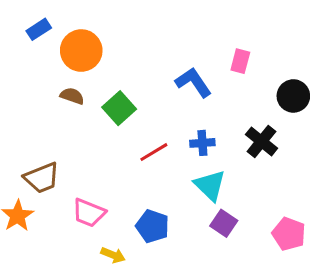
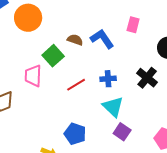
brown semicircle: (72, 96) -> (75, 40), moved
pink trapezoid: (89, 213) -> (33, 76), moved, turned 70

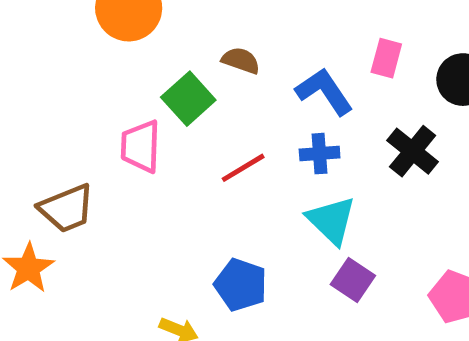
pink rectangle: (133, 25) -> (386, 58), moved
blue L-shape: (102, 39) -> (324, 91), moved

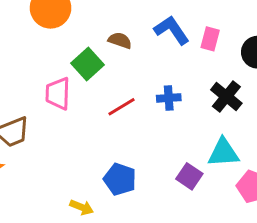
blue L-shape: (324, 91) -> (172, 30), moved
cyan triangle: (331, 220) -> (223, 153), moved, turned -48

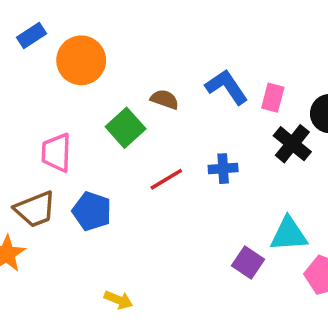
pink trapezoid: (58, 94) -> (56, 153), moved
black cross: (226, 96) -> (292, 144), moved
blue pentagon: (120, 179) -> (92, 211), moved

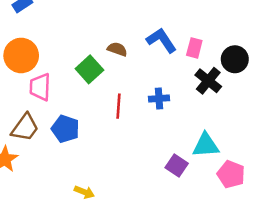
orange circle: (81, 60) -> (21, 55), moved
red line: (166, 179) -> (118, 106), turned -55
brown trapezoid: (35, 209) -> (25, 128), turned -32

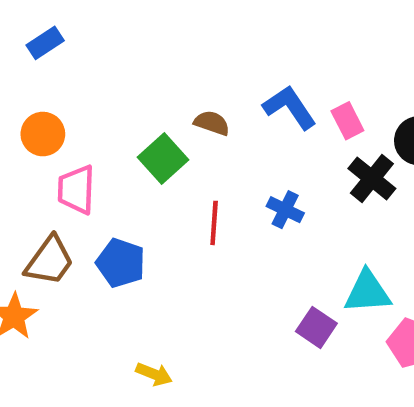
pink rectangle: (194, 48) -> (347, 121), turned -42
orange circle: (21, 55) -> (43, 134), size x0.7
blue cross: (159, 98) -> (285, 210), turned 30

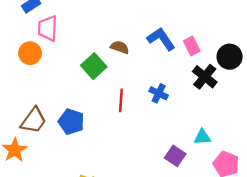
pink trapezoid: (76, 190) -> (48, 28), moved
cyan triangle: (367, 292) -> (202, 137), size x0.7

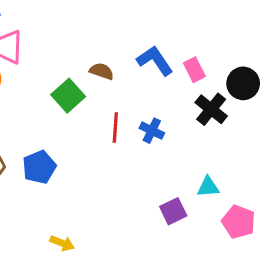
red line: (121, 100) -> (115, 128), moved
blue pentagon: (71, 122) -> (39, 167), turned 30
purple square: (175, 156) -> (173, 211), turned 30

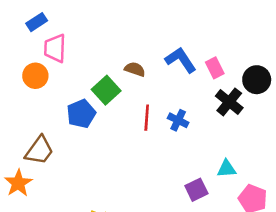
blue pentagon: (39, 167) -> (81, 114), moved

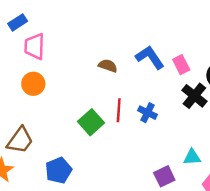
orange circle: (35, 76) -> (33, 84), moved
green square: (106, 90) -> (91, 122), moved
blue pentagon: (81, 114) -> (59, 170), moved

